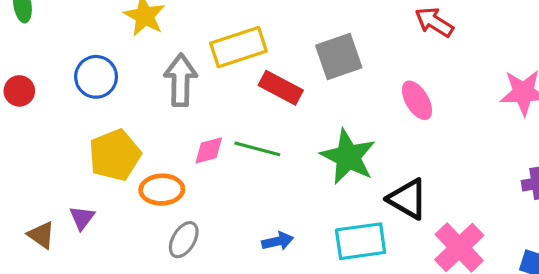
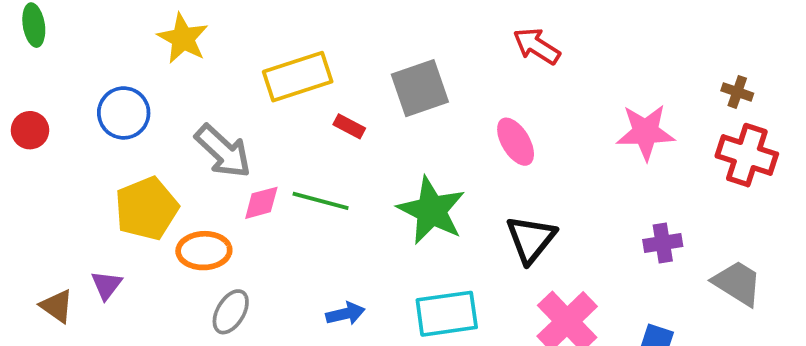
gray arrow: (181, 80) -> (223, 151), moved, turned 132
red rectangle: (281, 88) -> (349, 126), size x0.6
black triangle: (408, 199) -> (531, 239), moved, turned 39

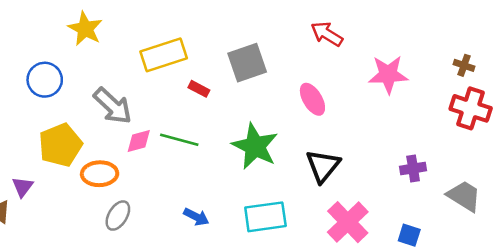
pink star: (646, 132) -> (388, 74), moved
purple triangle: (106, 285) -> (23, 187), moved
blue arrow: (345, 314) -> (196, 217), turned 40

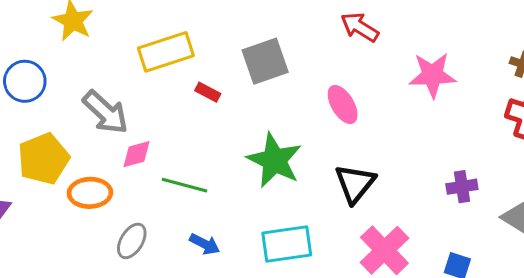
green line: (179, 140) -> (184, 185), moved
gray ellipse: (118, 216) -> (132, 241), moved

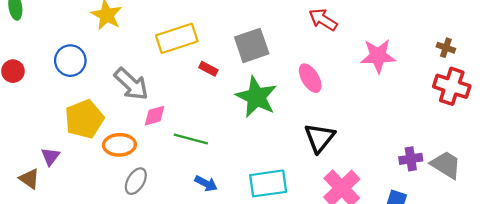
green star: (274, 160) -> (256, 97), moved
purple cross: (462, 187) -> (411, 159), moved
gray ellipse: (132, 241) -> (136, 181), moved

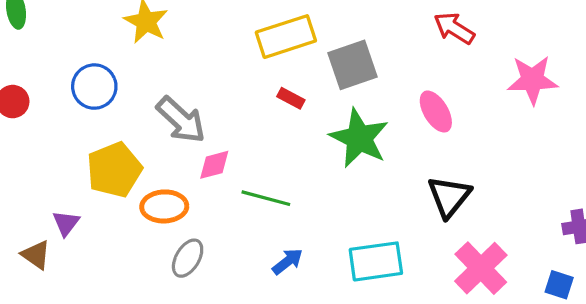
yellow rectangle: (177, 38) -> (286, 37), moved
blue arrow: (206, 183) -> (288, 261), turned -65

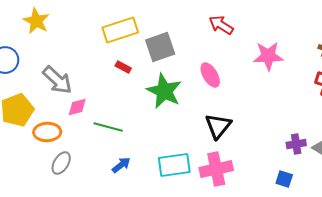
pink cross: (481, 268) -> (216, 169), moved, turned 32

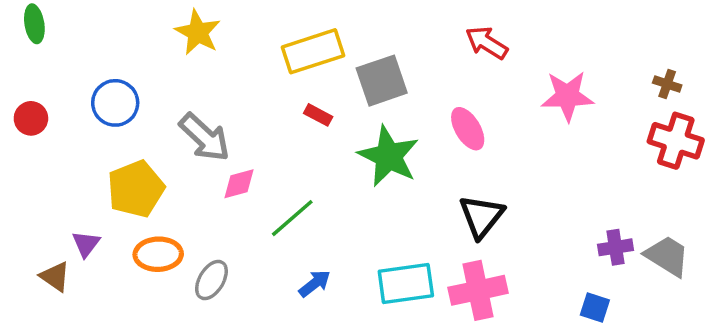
yellow star: (36, 21) -> (198, 32), moved
green line: (108, 127) -> (292, 218), turned -56
orange ellipse: (47, 132) -> (158, 254), moved

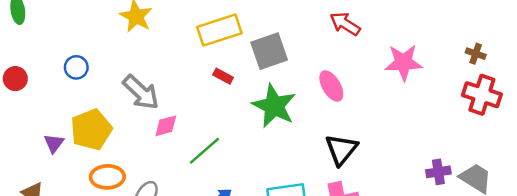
blue circle: (115, 103) -> (76, 67), size x0.7
purple triangle: (86, 244) -> (54, 143), moved

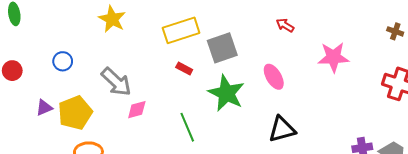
red arrow: (345, 24) -> (285, 25), size x0.7
brown cross: (476, 54) -> (395, 31), moved
purple triangle: (54, 143) -> (44, 108), moved, turned 30
black triangle: (341, 149) -> (282, 129), turned 36
green line: (204, 151) -> (187, 127), moved, turned -72

